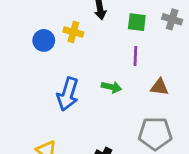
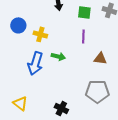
yellow cross: (73, 32) -> (40, 34), moved
green arrow: (111, 87) -> (58, 56), moved

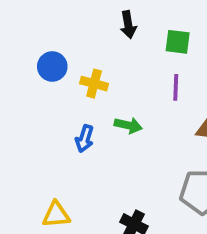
blue arrow: (35, 63) -> (85, 139), size x0.6
yellow triangle: (20, 103) -> (56, 215), turned -42

